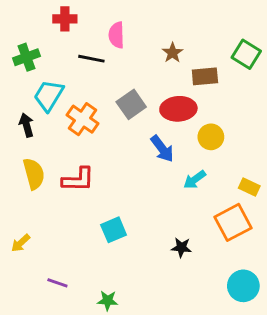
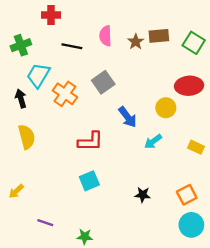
pink semicircle: (116, 35) -> (106, 36), moved
brown rectangle: (205, 76) -> (159, 36), moved
red ellipse: (178, 109) -> (189, 86), moved
red L-shape: (78, 180) -> (90, 141), moved
orange square: (233, 222) -> (187, 195), moved, size x0.7

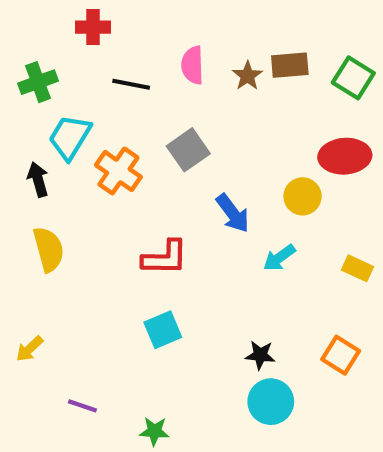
orange square: (187, 195) -> (341, 355), turned -30
cyan circle: (191, 225) -> (271, 402), moved

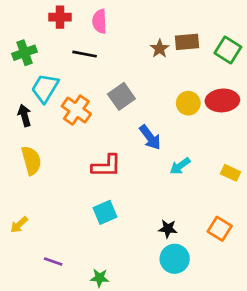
pink semicircle: (192, 65) -> (100, 21), moved
yellow circle: (303, 196) -> (188, 103), moved

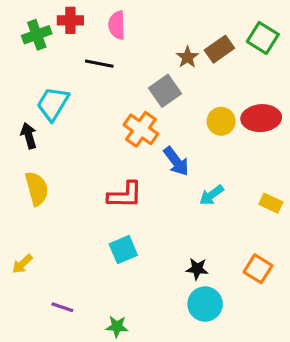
brown rectangle: (187, 42) -> (219, 49), turned -30
green square: (228, 50) -> (263, 38), moved
green cross: (24, 53) -> (37, 35), moved
gray square: (121, 96) -> (165, 91), moved
orange cross: (76, 110) -> (141, 129), moved

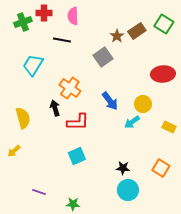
yellow circle: (221, 121) -> (143, 104), moved
orange cross: (141, 129) -> (70, 88), moved
black arrow: (29, 136) -> (55, 108), moved
yellow arrow: (22, 264) -> (14, 151), moved

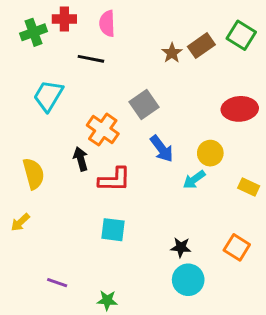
gray square: (103, 57) -> (144, 104), moved
cyan square: (77, 156) -> (113, 230), turned 30

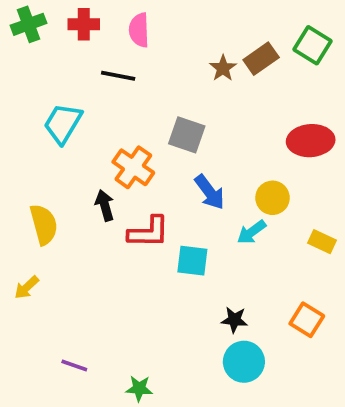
green cross: (34, 32) -> (29, 24), moved
gray square: (144, 104) -> (187, 135), turned -36
cyan square: (113, 230) -> (192, 261), moved

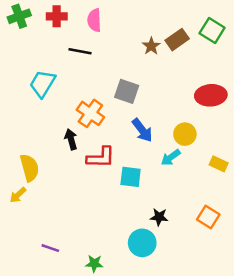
yellow semicircle: (44, 224) -> (30, 168), moved
cyan circle: (244, 362) -> (142, 243), moved

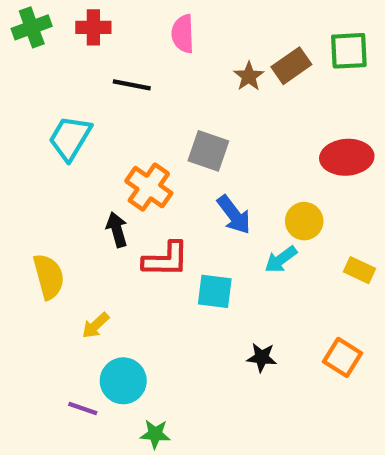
pink semicircle: (94, 20) -> (183, 34), moved
green square: (212, 31) -> (349, 51), turned -35
yellow arrow: (18, 195) -> (96, 325), moved
cyan circle: (142, 243) -> (123, 381), moved

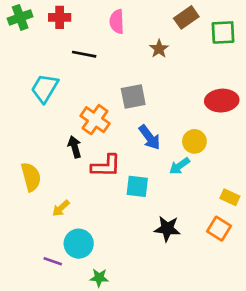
brown rectangle: (291, 66) -> (186, 17), moved
gray square: (208, 151) -> (133, 96), turned -30
yellow rectangle: (360, 270) -> (230, 197), moved
black star: (262, 357) -> (167, 229), size x1.4

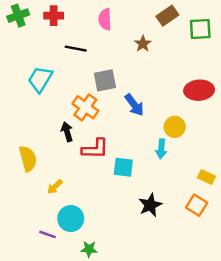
gray square: (133, 96) -> (105, 80), moved
blue arrow: (150, 137) -> (134, 105), moved
cyan arrow: (179, 166) -> (161, 149), turned -48
black star: (167, 229) -> (150, 205), turned -30

